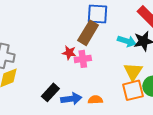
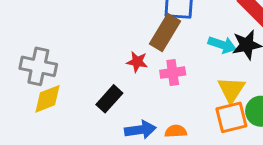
pink cross: (83, 59) -> (173, 73), moved
black rectangle: (50, 92) -> (109, 99), moved

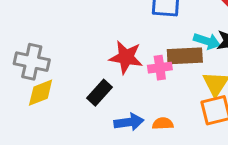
brown rectangle: (165, 32) -> (185, 56), moved, turned 56
red star: (137, 62) -> (126, 57), size x1.6

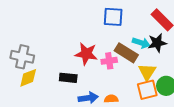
brown rectangle: (185, 56) -> (126, 53), turned 35
black rectangle: (99, 93) -> (68, 78), turned 54

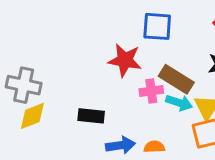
cyan arrow: (141, 43) -> (179, 103), moved
red star: (86, 54) -> (125, 60), moved

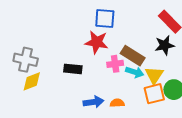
blue square: (157, 26) -> (105, 19), moved
black rectangle: (91, 116) -> (73, 69), moved

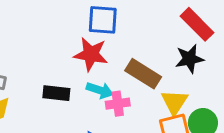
pink cross: (115, 64) -> (118, 104), moved
cyan arrow: (135, 72) -> (100, 90), moved

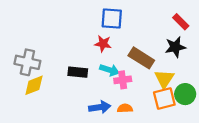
red rectangle: (197, 24) -> (181, 22), size x0.7
red star: (91, 54) -> (103, 44), size x0.7

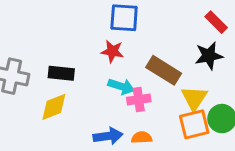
black rectangle: (78, 72) -> (61, 73), moved
yellow diamond: (34, 85) -> (54, 107), moved

